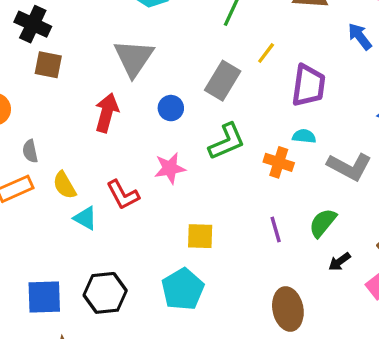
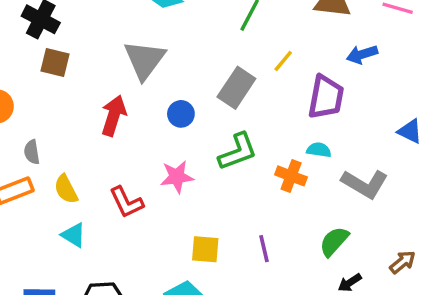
blue arrow: (360, 36) -> (362, 54), moved, turned -72
cyan triangle: (85, 218) -> (74, 235), moved
purple line: (276, 230) -> (264, 249), moved

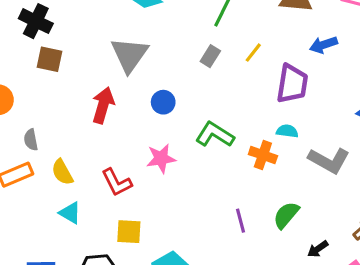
gray rectangle: (236, 88) -> (210, 56), moved, size x0.6
green L-shape: (238, 152) -> (215, 135), turned -126
green semicircle: (334, 241) -> (286, 215), moved
yellow square: (205, 249) -> (129, 232), moved

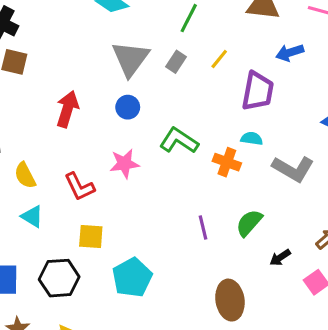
gray triangle: (129, 55) -> (130, 59), moved

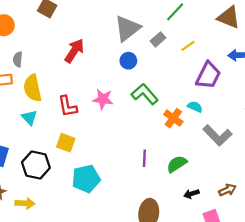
blue circle: (128, 107) -> (128, 61), moved
yellow semicircle: (25, 175) -> (32, 88), size x1.4

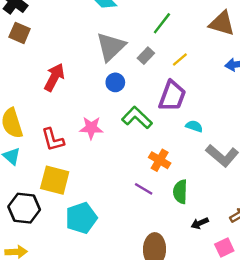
purple trapezoid: (208, 75) -> (172, 96), moved
orange cross: (173, 118) -> (160, 160), moved
yellow square: (66, 143) -> (55, 180), size x1.4
purple line: (144, 158) -> (144, 189), turned -56
green semicircle: (177, 164) -> (180, 192), turned -50

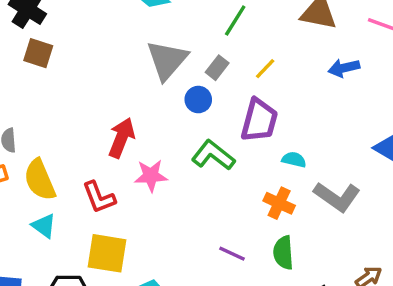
red arrow: (54, 77) -> (121, 138), moved
blue circle: (115, 82) -> (198, 100), moved
orange cross: (160, 160) -> (279, 203), moved

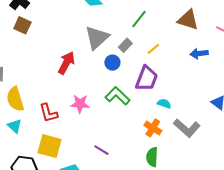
red arrow: (121, 138) -> (66, 63), moved
purple line: (232, 254) -> (101, 150), moved

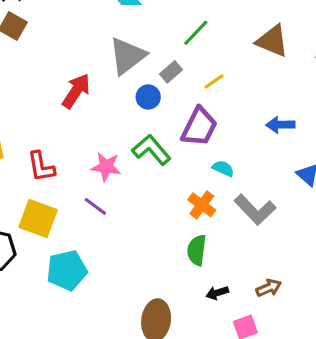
blue arrow: (199, 54) -> (280, 125), moved
pink star: (80, 104) -> (106, 167), moved
purple line: (101, 150) -> (95, 206), moved

